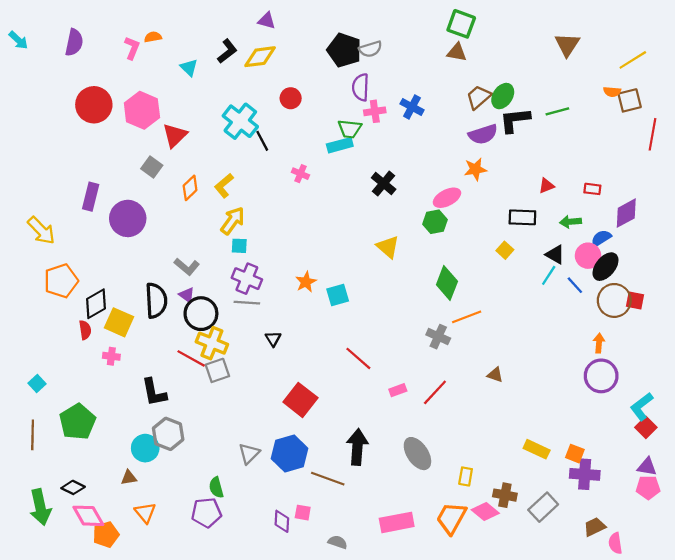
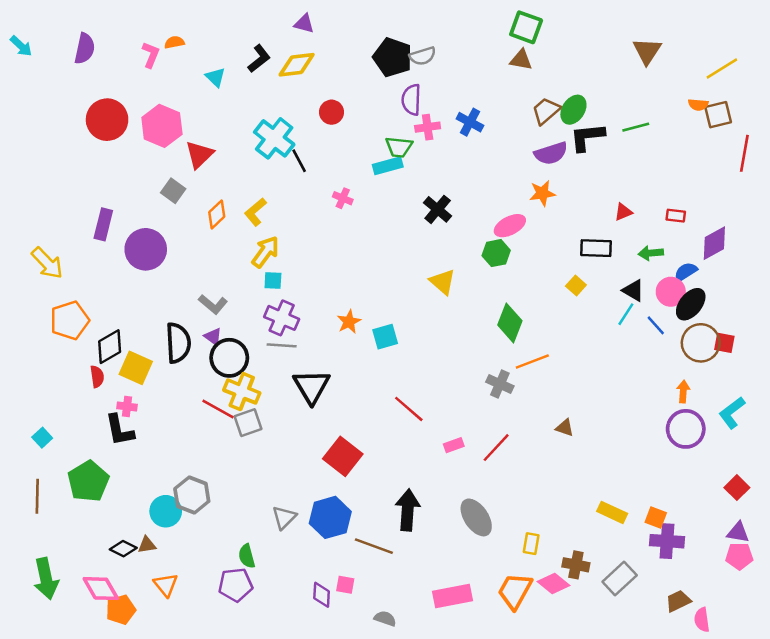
black triangle: (273, 339) -> (312, 387), size x2.0
black L-shape: (154, 392) -> (120, 430), moved
cyan L-shape: (642, 407) -> (732, 413), moved
black diamond: (73, 487) -> (123, 549), moved

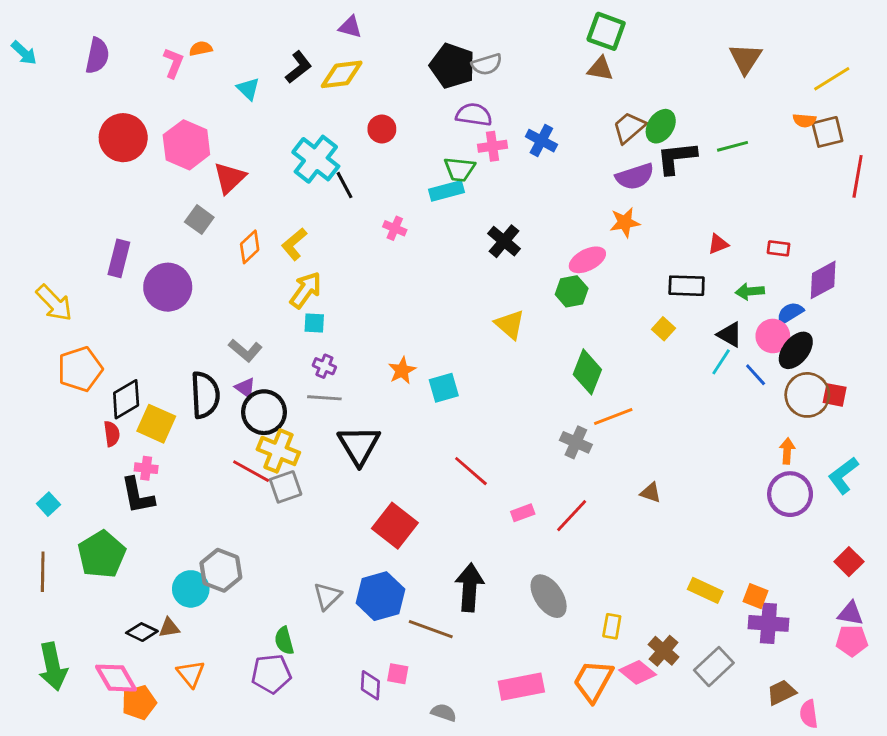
purple semicircle: (411, 100) -> (474, 115), turned 96
purple cross: (282, 318) -> (324, 366), size x0.6
brown cross: (576, 565) -> (664, 651), turned 30

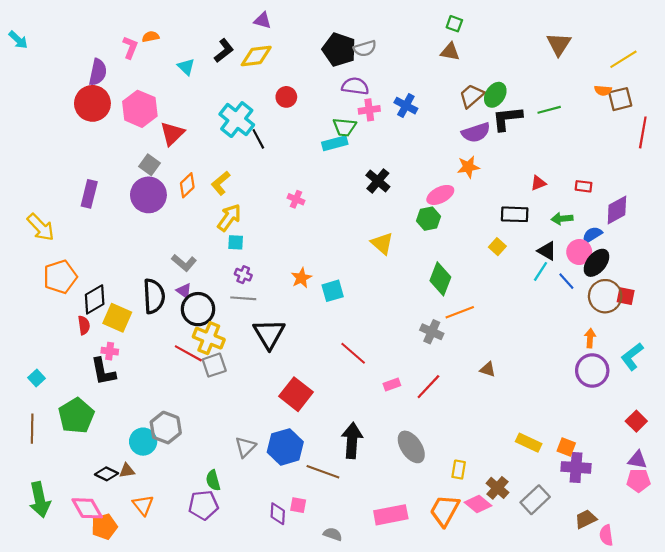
green square: (606, 31) -> (454, 24), size x0.6
purple semicircle: (97, 56) -> (98, 72), moved
pink cross: (395, 228) -> (296, 199), moved
purple circle: (168, 287) -> (148, 195), moved

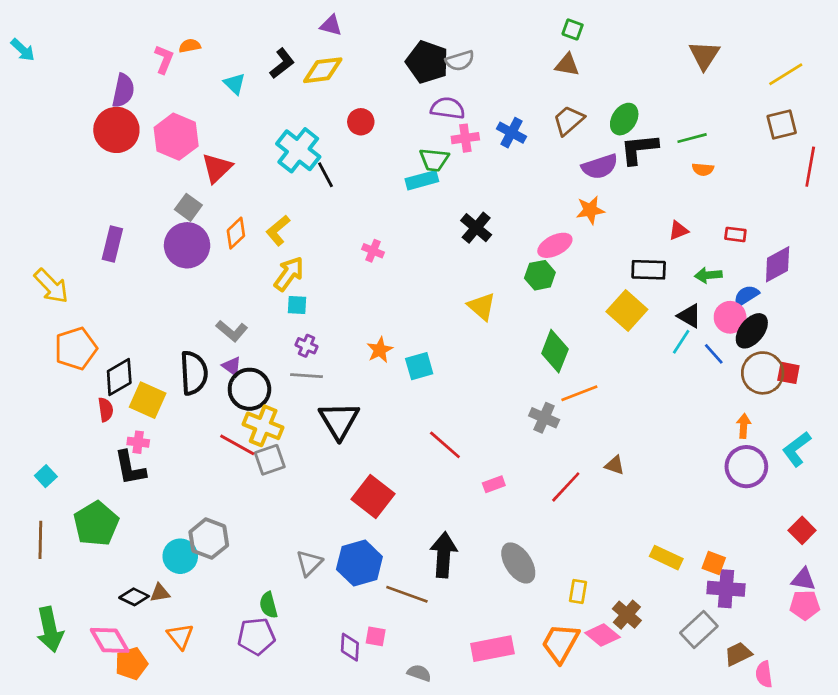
orange semicircle: (603, 90) -> (703, 169), moved
brown trapezoid: (472, 96) -> (568, 120), moved
yellow square: (497, 247) -> (627, 310), size x1.8
red line: (428, 387) -> (566, 487), moved
gray rectangle: (535, 500) -> (699, 630), moved

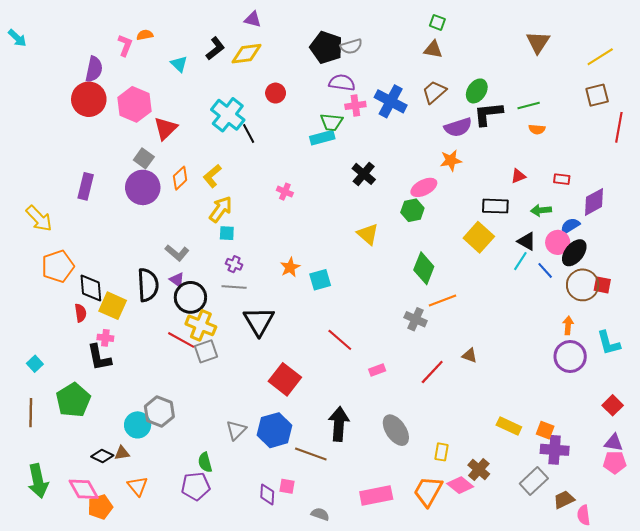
blue cross: (511, 133) -> (391, 101), size x1.4
black diamond: (119, 377) -> (91, 288), turned -64
cyan L-shape: (797, 449) -> (608, 343), turned -68

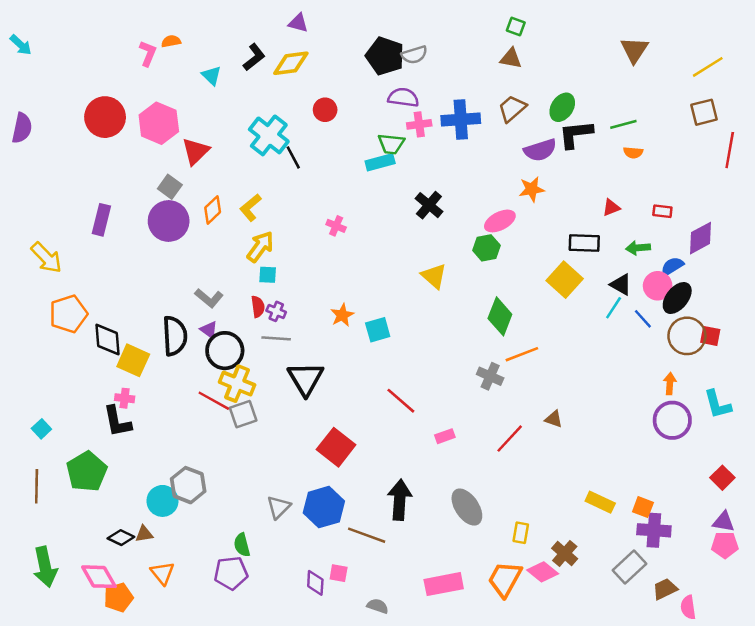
purple semicircle: (94, 69) -> (22, 128), moved
blue cross: (391, 101) -> (461, 120), turned -32
red semicircle: (81, 313) -> (258, 307), moved

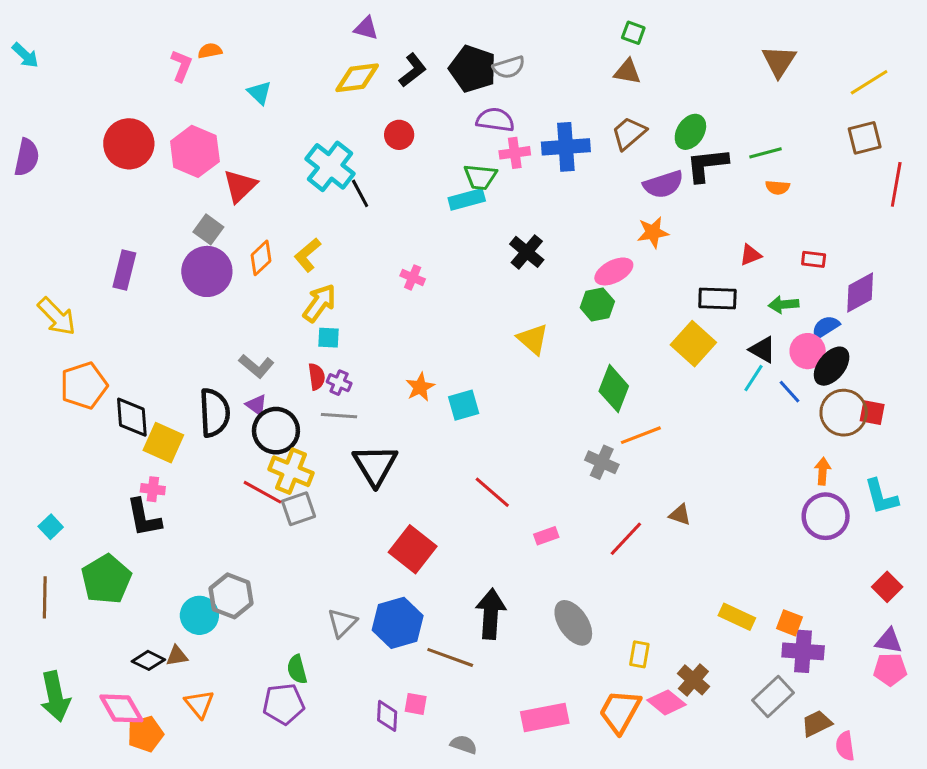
black L-shape: (254, 57) -> (413, 70), moved

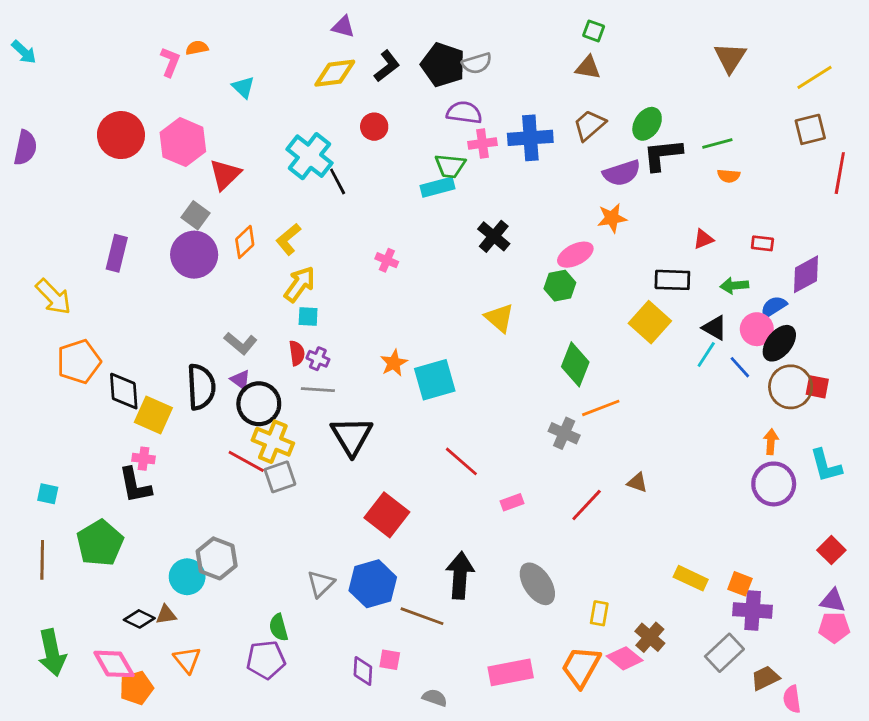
cyan square: (464, 405) -> (435, 380), size x1.4
cyan square: (51, 527) -> (48, 494), turned -35

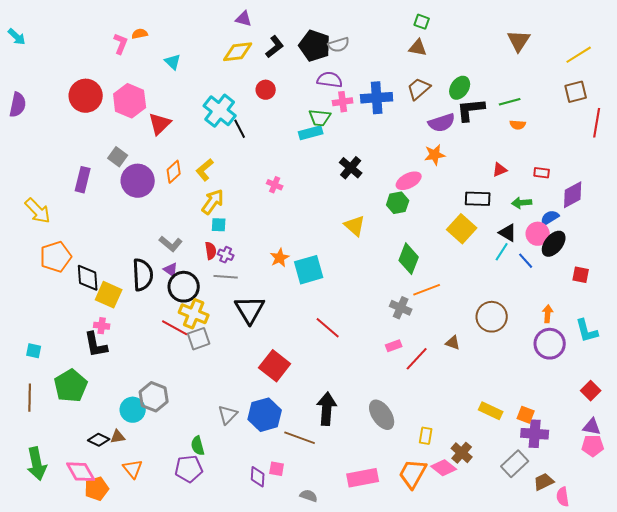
gray square: (196, 215) -> (118, 157), moved
brown circle: (791, 387) -> (492, 317), moved
pink rectangle: (512, 502) -> (394, 346), moved

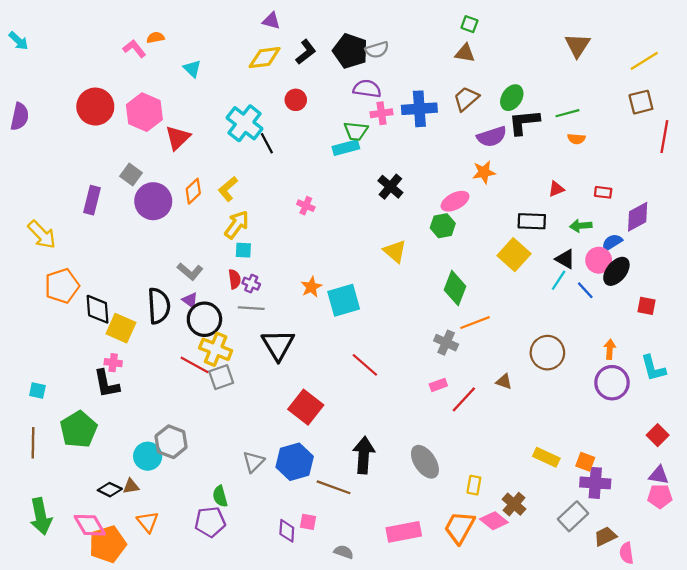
pink L-shape: (121, 44) -> (134, 49), turned -60
orange pentagon: (97, 489) -> (108, 544), size x1.4

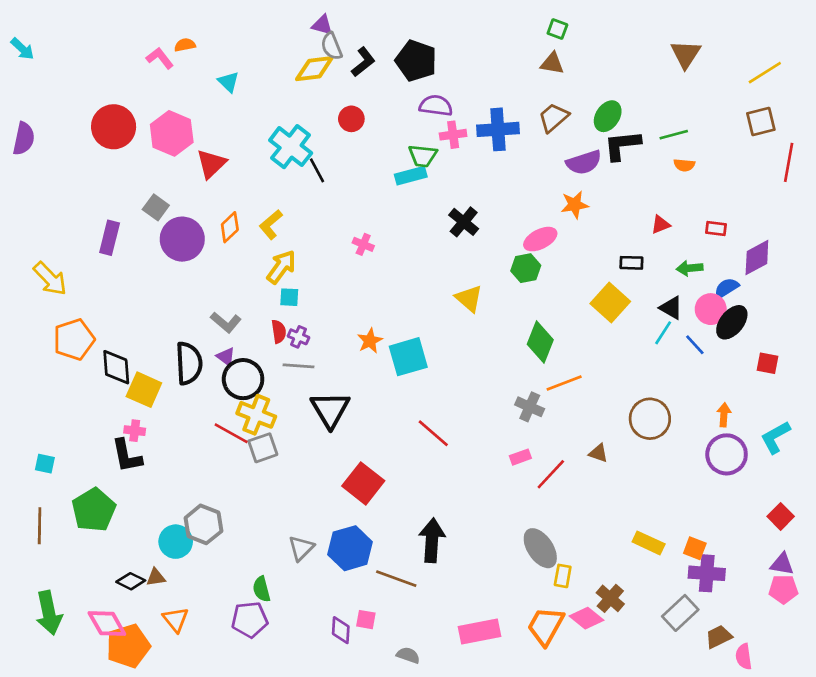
gray semicircle: (377, 50) -> (332, 46), moved, turned 85
black rectangle: (532, 221) -> (631, 263), size x0.7
cyan L-shape: (653, 368) -> (775, 437), turned 76
gray ellipse: (425, 462) -> (540, 548), moved

